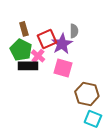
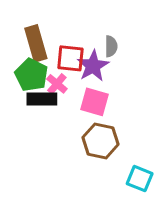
brown rectangle: (24, 29) -> (36, 43), size x1.6
red square: (47, 39) -> (70, 58), turned 30
brown hexagon: (87, 94) -> (101, 141), moved

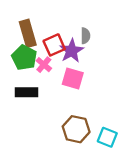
red square: (70, 58) -> (54, 45), turned -30
black rectangle: (42, 99) -> (27, 92), moved
brown hexagon: (101, 141) -> (76, 129), moved

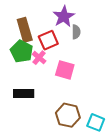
purple star: (72, 51) -> (64, 16), moved
black rectangle: (27, 92) -> (24, 94), moved

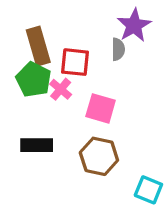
purple star: (64, 16) -> (134, 25), moved
red square: (48, 40) -> (75, 62), turned 30
brown hexagon: (68, 115) -> (99, 156), moved

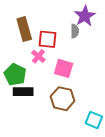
green pentagon: (33, 80) -> (15, 74), moved

